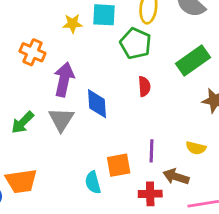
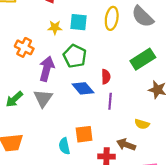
green pentagon: (136, 43) -> (75, 56), moved
blue diamond: (97, 104) -> (83, 88), moved, turned -40
purple line: (152, 151) -> (110, 101), moved

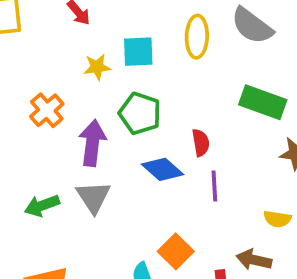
orange cross: (24, 47) -> (47, 110), turned 30
green rectangle: (143, 59) -> (263, 102), turned 60
green arrow: (14, 99) -> (42, 206), turned 30
orange square: (84, 134) -> (176, 251), turned -30

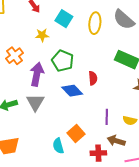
cyan square: (138, 52) -> (64, 19), moved, turned 30
purple line: (214, 186) -> (107, 117), moved

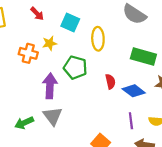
yellow ellipse: (95, 23) -> (98, 39), moved
orange cross: (14, 56) -> (28, 53), moved, turned -30
blue diamond: (72, 91) -> (134, 91), moved

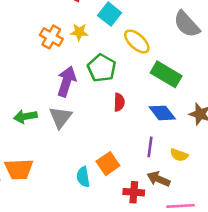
yellow ellipse: (98, 39) -> (137, 41), turned -60
green rectangle: (143, 56) -> (166, 74), moved
red semicircle: (110, 82) -> (119, 102), moved

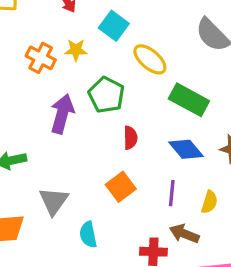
gray triangle: (60, 117) -> (54, 201), moved
yellow semicircle: (179, 155) -> (209, 202), turned -90
orange square: (108, 164) -> (121, 187), moved

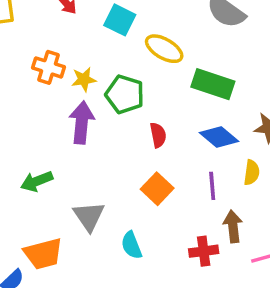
yellow star: (76, 50) -> (84, 79), moved
yellow semicircle: (209, 202) -> (252, 172), moved
brown arrow: (184, 234) -> (233, 226), turned 72

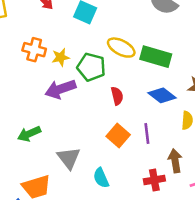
yellow ellipse: (164, 49) -> (121, 48), moved
purple arrow: (82, 123) -> (60, 89), turned -112
purple line: (212, 186) -> (147, 134), moved

